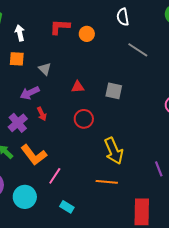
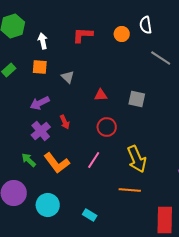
orange circle: (87, 34) -> (122, 34), moved
purple arrow: (30, 93) -> (40, 103), moved
pink line: (55, 176) -> (94, 160), moved

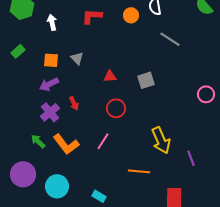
orange square: (40, 67) -> (51, 60), moved
gray square: (137, 99) -> (146, 80), turned -30
yellow arrow: (137, 159) -> (161, 140), moved

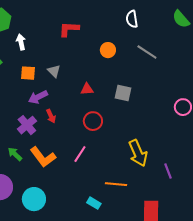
orange circle: (131, 15) -> (108, 50), moved
white arrow: (52, 22) -> (21, 42), moved
gray square: (146, 80) -> (123, 93), turned 30
purple arrow: (49, 84) -> (38, 97), moved
cyan rectangle: (99, 196) -> (94, 203), moved

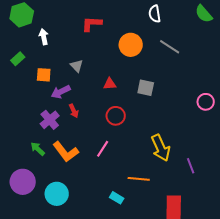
orange circle: (108, 50) -> (131, 45), size x1.5
orange square: (28, 73) -> (44, 75), moved

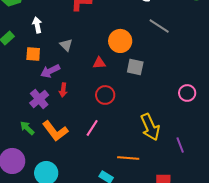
white arrow: (44, 37) -> (37, 25), moved
orange circle: (131, 45) -> (120, 41), moved
pink circle: (206, 102) -> (187, 93), moved
red arrow: (74, 111) -> (63, 90), turned 32

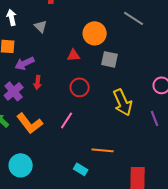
gray triangle: (66, 45) -> (41, 26), moved
yellow arrow: (150, 127) -> (123, 102), moved
purple line: (180, 145) -> (155, 118), moved

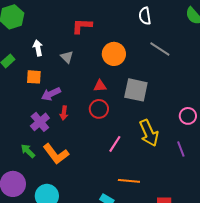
orange circle: (95, 33) -> (114, 54), moved
gray square: (110, 59) -> (136, 90), size x1.4
red circle: (80, 87) -> (99, 109), moved
pink line: (67, 120) -> (115, 144), moved

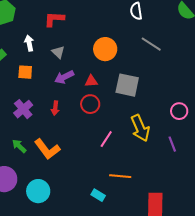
red L-shape: (82, 26) -> (54, 19), moved
purple arrow: (51, 94) -> (64, 77), moved
purple cross: (40, 122) -> (23, 109), moved

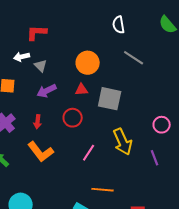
white arrow: (29, 43) -> (22, 57), moved, turned -91
red triangle: (91, 81) -> (82, 90), moved
orange L-shape: (47, 149) -> (41, 152), moved

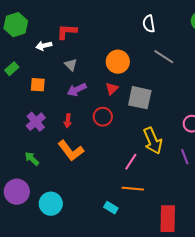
white arrow: (22, 57) -> (44, 46), moved
red triangle: (82, 90) -> (112, 89), turned -40
pink line: (89, 153) -> (131, 162), moved

